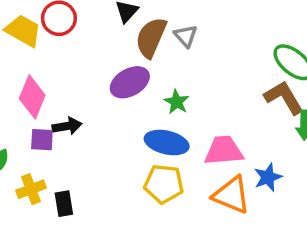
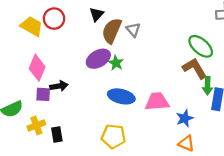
green star: (177, 102) -> (116, 63), moved
yellow pentagon: (164, 184) -> (113, 136), moved
orange triangle: (232, 195) -> (186, 143), moved, size x0.7

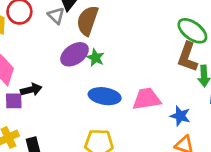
gray triangle: (133, 30) -> (56, 16), moved
brown L-shape: (195, 68) -> (188, 57), turned -125
blue star: (185, 118) -> (180, 116), turned -30

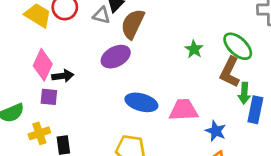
gray triangle: (56, 16) -> (101, 15), turned -36
green star: (95, 58) -> (194, 49), moved
black arrow: (31, 90) -> (63, 76), moved

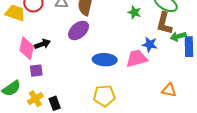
black arrow: (63, 76) -> (42, 44), moved
green arrow: (244, 93) -> (178, 36), turned 84
blue star: (216, 131) -> (150, 44), moved

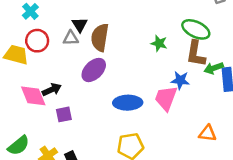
pink diamond: (27, 48) -> (33, 96), turned -30
pink trapezoid: (137, 58) -> (166, 98), turned -50
purple square: (36, 71) -> (64, 114), moved

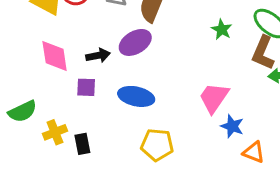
blue star: (180, 80) -> (232, 126), moved
black arrow: (52, 90) -> (98, 55), moved
blue ellipse: (128, 103) -> (136, 96), moved

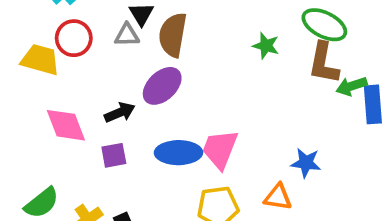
pink trapezoid: (214, 98) -> (220, 149), moved
orange triangle: (254, 152) -> (278, 197), moved

